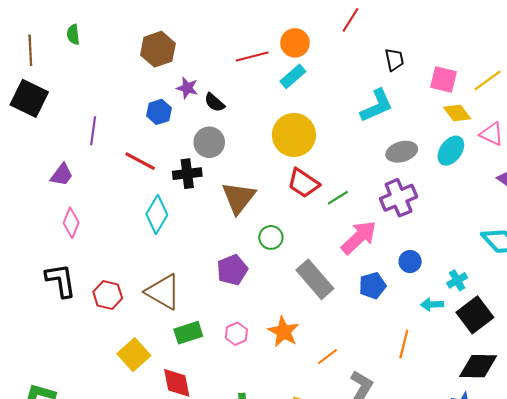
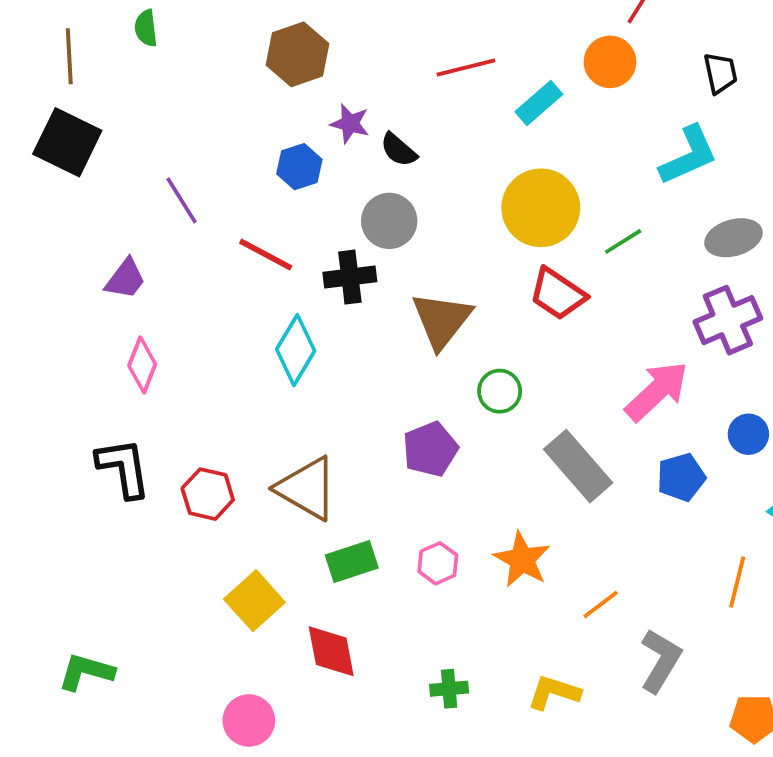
orange circle: (295, 43) -> (610, 62), moved
purple line: (93, 131) -> (182, 200), turned -40
green line: (338, 198) -> (623, 241), moved

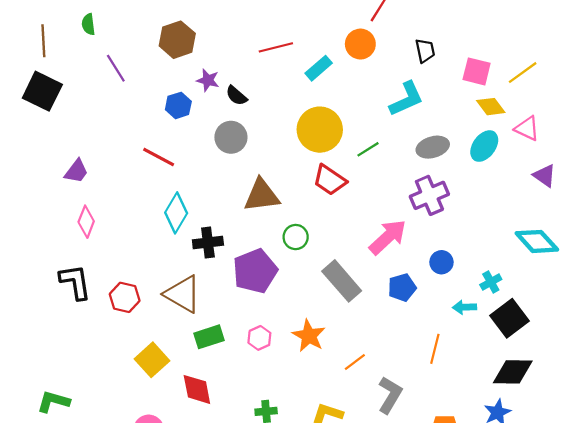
purple line: (182, 200) -> (116, 68), moved
black cross: (350, 277) -> (208, 243), moved
brown triangle: (442, 320) -> (262, 195), turned 45
purple pentagon: (430, 449) -> (255, 271), size x1.4

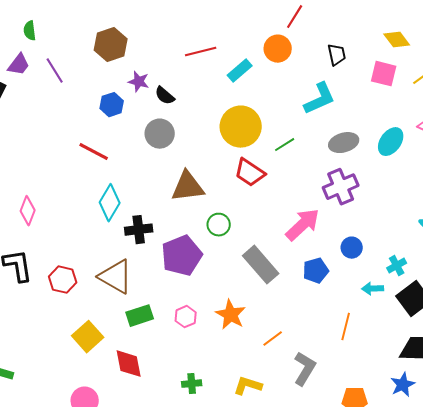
yellow diamond: (491, 107) -> (397, 40), moved
purple trapezoid: (76, 171) -> (19, 65), moved

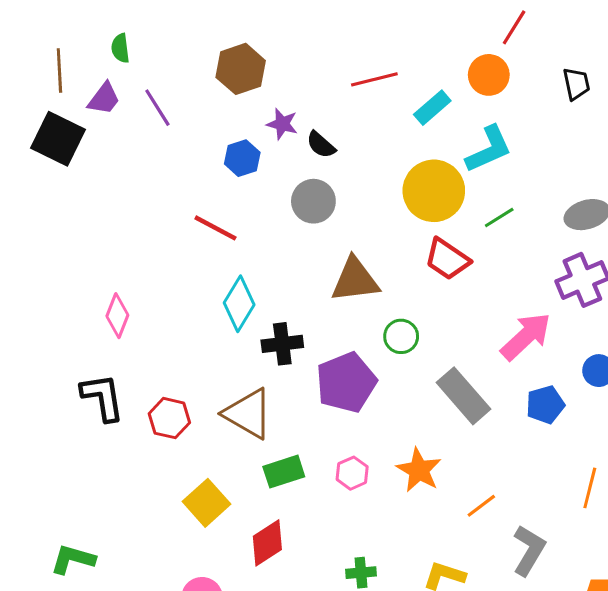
cyan L-shape: (320, 99) -> (489, 149), moved
red diamond: (129, 364) -> (267, 543), turned 68

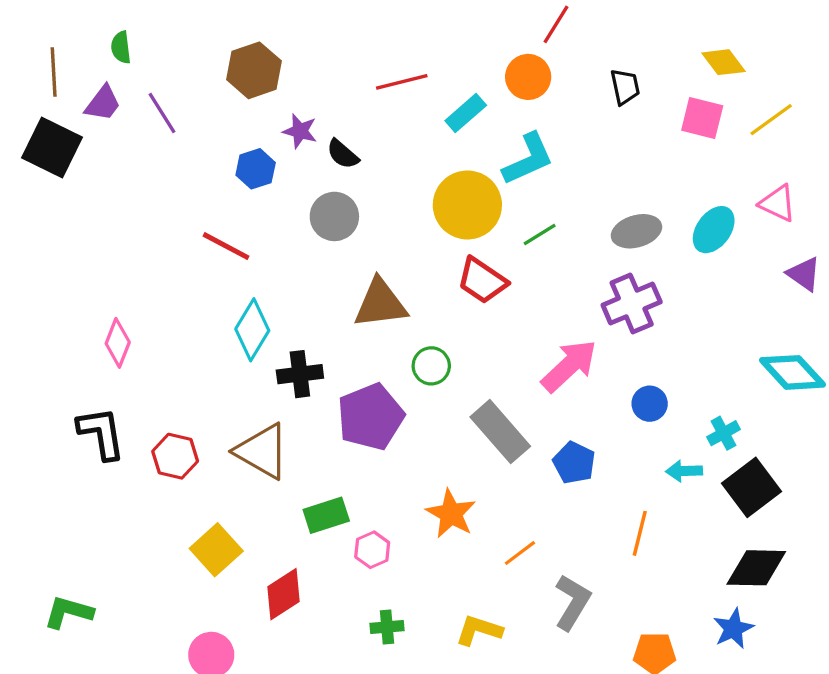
blue pentagon: (545, 405) -> (574, 463), moved, turned -30
green rectangle: (284, 472) -> (326, 515), moved
pink hexagon: (352, 473) -> (372, 550), moved

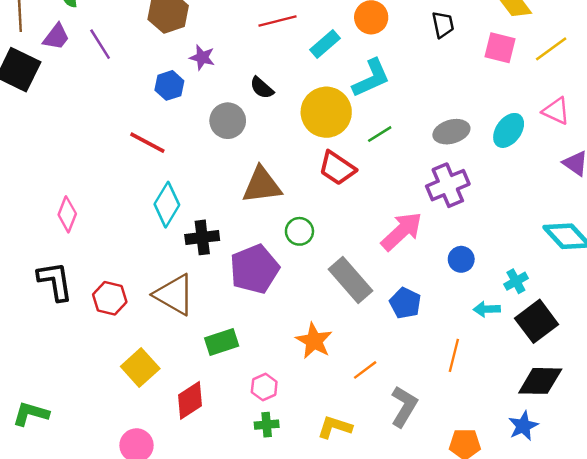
black semicircle: (343, 154) -> (262, 88), moved
pink hexagon: (372, 550) -> (264, 387), moved

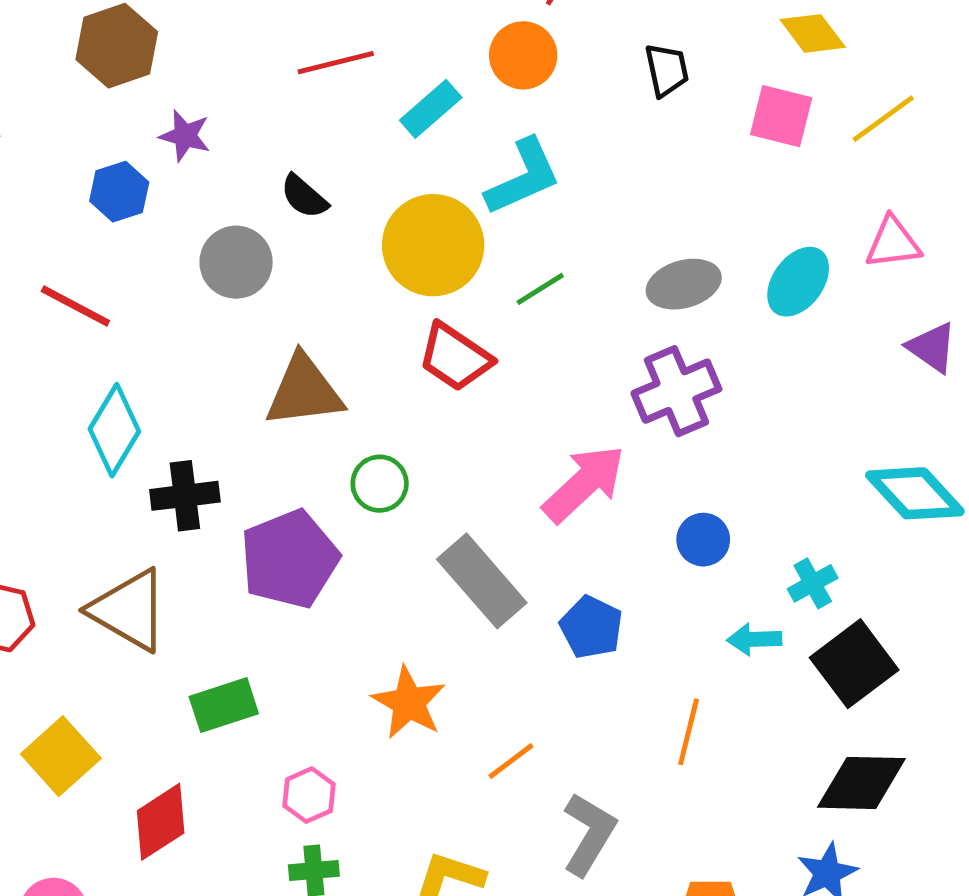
pink triangle: (556, 111) -> (893, 243), turned -32

